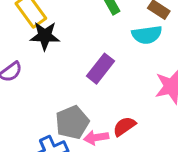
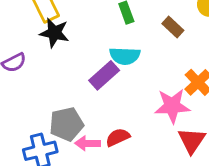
cyan semicircle: (147, 35) -> (125, 56), moved

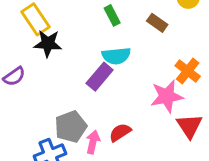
pink arrow: (88, 143) -> (93, 142), turned 110

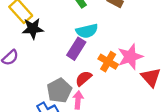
orange cross: (188, 71) -> (108, 62), moved
red semicircle: (120, 132) -> (84, 78), moved

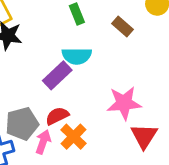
orange cross: (108, 62) -> (73, 137), moved

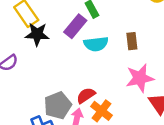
brown rectangle: (122, 26) -> (132, 41), moved, turned 49
purple rectangle: (57, 75) -> (75, 26), moved

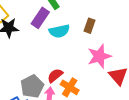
brown rectangle: (132, 41) -> (89, 26), turned 32

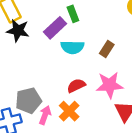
red semicircle: (55, 76) -> (76, 86), moved

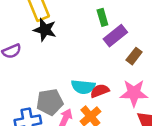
purple rectangle: (55, 28) -> (115, 36), moved
cyan semicircle: (72, 47) -> (83, 87), moved

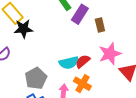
brown rectangle: (134, 56) -> (100, 25), turned -32
gray pentagon: (50, 102) -> (36, 78), moved

